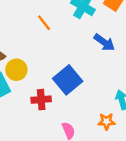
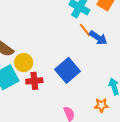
orange line: (44, 23) -> (85, 30), moved
red cross: (41, 100) -> (34, 81), moved

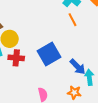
blue arrow: (98, 38) -> (78, 67), moved

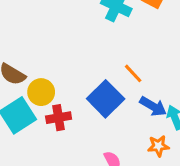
orange line: (73, 20) -> (133, 73), moved

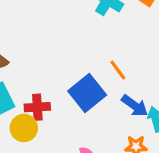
yellow circle: (41, 92) -> (24, 128), moved

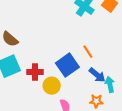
yellow circle: (24, 128) -> (52, 86), moved

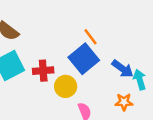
orange line: (88, 52) -> (91, 37), moved

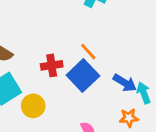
red cross: (43, 71) -> (52, 65), moved
yellow circle: (66, 86) -> (33, 106), moved

